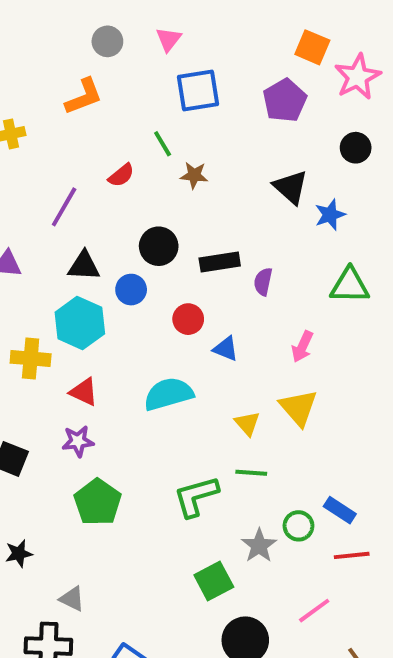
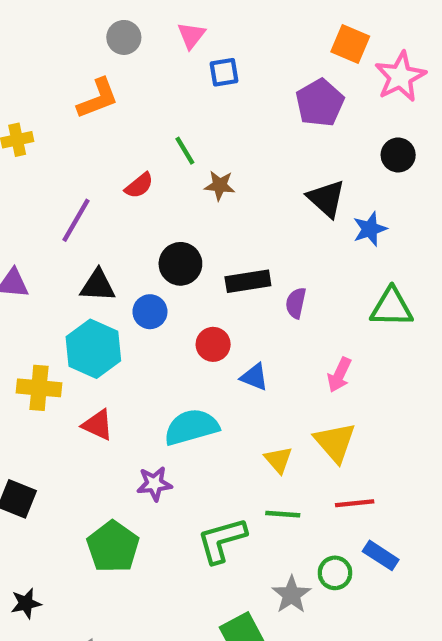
blue square: (198, 91) -> (224, 72), moved, size x0.6
purple star: (78, 441) -> (154, 484), moved
red line: (352, 555) -> (355, 503), moved

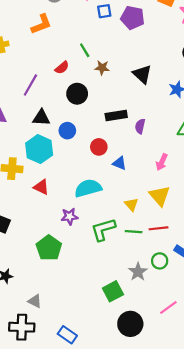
purple pentagon: (320, 103) -> (132, 18), moved, turned -30
black triangle: (326, 199) -> (142, 74), moved
black circle: (180, 264) -> (77, 94), moved
red line: (355, 503) -> (159, 228), moved
green L-shape: (222, 540) -> (103, 229), moved

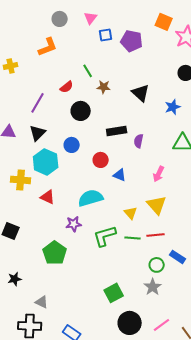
black triangle: (41, 118) -> (38, 133), moved, turned -48
gray star: (138, 272) -> (153, 287), moved
pink line: (168, 308) -> (162, 325), moved

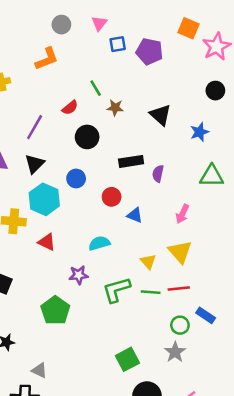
cyan semicircle: (91, 198) -> (99, 243), size x0.7

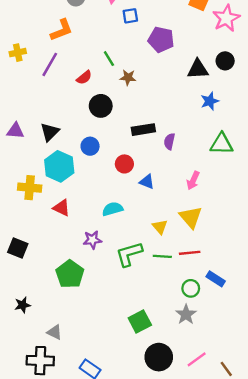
purple pentagon: (149, 51) -> (161, 40), moved
black triangle: (160, 115) -> (198, 69), moved, turned -45
purple line: (35, 127) -> (50, 64), moved

